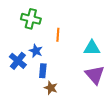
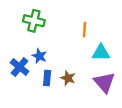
orange line: (58, 35) -> (84, 30), moved
brown star: (51, 88) -> (68, 78), moved

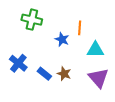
blue star: (39, 56) -> (62, 39), moved
blue rectangle: (47, 78) -> (44, 74), turned -56

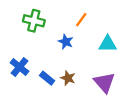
orange line: (80, 28) -> (81, 20), moved, turned 32
cyan triangle: (95, 50) -> (108, 44), moved

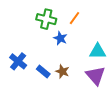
green cross: (34, 21) -> (46, 19), moved
cyan triangle: (108, 44) -> (98, 51), moved

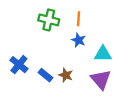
orange line: (74, 18) -> (78, 19), turned -32
blue star: (60, 38) -> (78, 40), moved

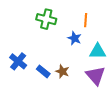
orange line: (78, 19) -> (86, 20), moved

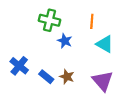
blue star: (74, 38) -> (65, 41), moved
cyan triangle: (98, 51) -> (105, 44), moved, turned 30

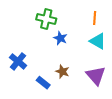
orange line: (92, 21) -> (95, 18), moved
blue rectangle: (46, 77) -> (43, 83), moved

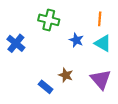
blue star: (60, 38) -> (76, 40), moved
blue cross: (18, 61) -> (16, 43), moved

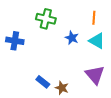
blue cross: (16, 43) -> (15, 41), turned -30
brown star: (66, 75) -> (62, 88), moved

